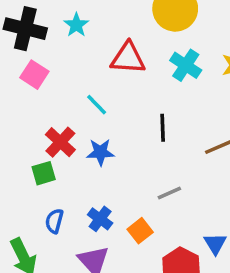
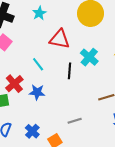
cyan star: (76, 25) -> (39, 13), moved
cyan cross: (186, 65) -> (89, 57), moved
black line: (163, 128) -> (69, 71), moved

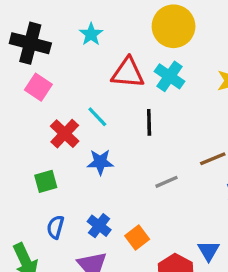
cyan cross: (89, 57) -> (170, 76), moved
red cross: (14, 84) -> (65, 134), moved
gray line: (75, 121) -> (166, 182), moved

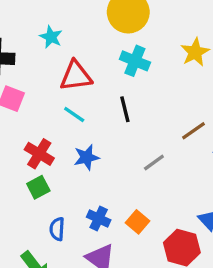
red triangle: (128, 73) -> (76, 76), moved
red cross: (65, 134) -> (39, 154), moved

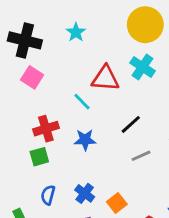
red triangle: (76, 76) -> (105, 78), moved
black line: (125, 109) -> (131, 124), moved, turned 50
red cross: (39, 154) -> (46, 129), turned 30

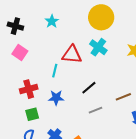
black cross: (25, 40) -> (15, 26), size x0.7
cyan line: (82, 102) -> (55, 71), turned 56
green square: (39, 157) -> (32, 114), moved

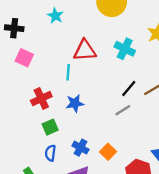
cyan cross: (98, 47) -> (125, 49), moved
black line: (89, 88) -> (129, 88), moved

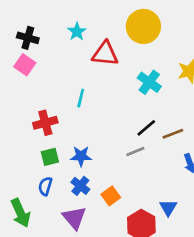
red triangle: (85, 50) -> (105, 54), moved
pink square: (24, 58) -> (25, 65), moved
blue star: (75, 103) -> (81, 156), moved

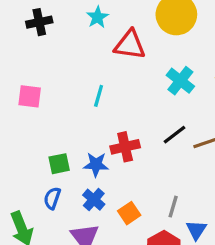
black cross: (28, 38) -> (39, 22), turned -30
pink square: (25, 65) -> (30, 96), moved, turned -30
red cross: (45, 123) -> (125, 147), moved
gray line: (135, 152) -> (173, 207), moved, turned -54

